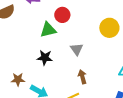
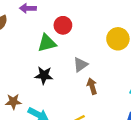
gray triangle: (77, 49) -> (80, 65), turned 32
brown arrow: (82, 77) -> (92, 86), moved

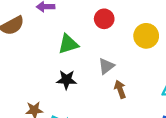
red circle: (63, 25) -> (104, 19), moved

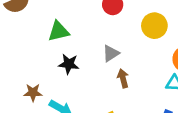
green triangle: (68, 44) -> (58, 31), moved

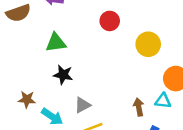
gray triangle: (111, 53) -> (82, 105), moved
brown arrow: (123, 78) -> (139, 107), moved

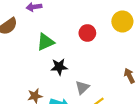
red circle: (110, 21) -> (87, 33), moved

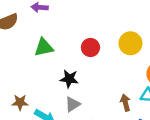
black star: (59, 67) -> (69, 79), moved

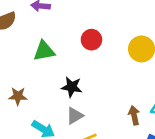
red circle: (90, 47) -> (91, 40), moved
brown star: (20, 102) -> (18, 96), moved

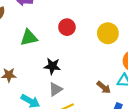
brown arrow: (134, 115) -> (104, 87), turned 144

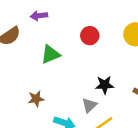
black star: (52, 66) -> (105, 85), moved

